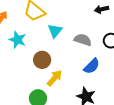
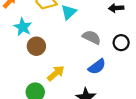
cyan triangle: (55, 31) -> (69, 12), moved
brown circle: (42, 60) -> (36, 46), moved

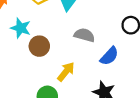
gray semicircle: (92, 37) -> (84, 35), moved

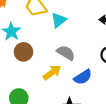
yellow arrow: (66, 72) -> (52, 72), moved

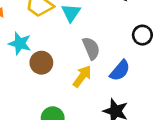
gray semicircle: (66, 53) -> (91, 48), turned 54

